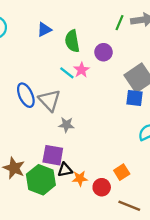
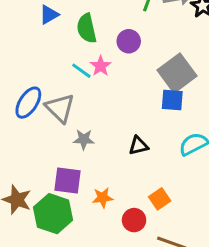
blue ellipse: (26, 95) -> (28, 103), turned 60
black triangle: (65, 170) -> (138, 146), moved
orange star: (80, 178) -> (103, 198), moved

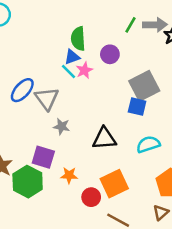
blue triangle: (49, 15) -> (72, 57), moved
black triangle: (138, 146) -> (104, 139), size x1.5
orange square: (160, 199) -> (114, 184), size x1.6

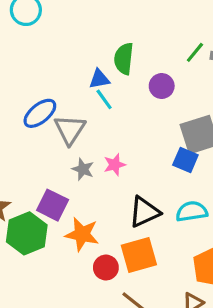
blue triangle: (72, 57) -> (99, 79), moved
pink star: (84, 70) -> (115, 165), moved
black triangle: (104, 139) -> (144, 212), moved, turned -30
orange star: (69, 175) -> (82, 234), size x1.5

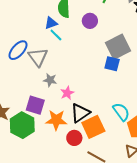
pink star: (115, 165) -> (67, 93), moved
cyan semicircle: (192, 211) -> (121, 112), moved, turned 72
black triangle: (144, 212) -> (80, 113), moved

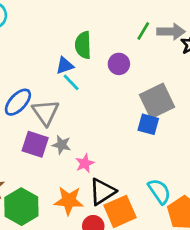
purple square: (35, 105) -> (35, 144), moved

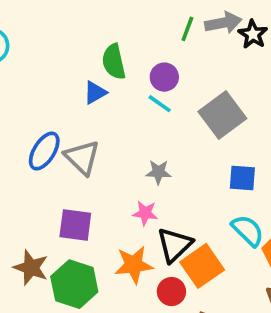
cyan line: (71, 82) -> (160, 104), moved
blue square: (148, 124) -> (242, 178), moved
purple square: (35, 144) -> (75, 225), moved
gray star: (62, 145) -> (158, 172), moved
pink star: (85, 163) -> (145, 213), turned -30

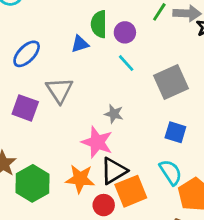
purple circle: (164, 77) -> (125, 32), moved
blue ellipse: (44, 151) -> (27, 54), moved
pink star: (145, 213) -> (97, 142), size x1.6
purple square: (75, 225) -> (25, 108), moved

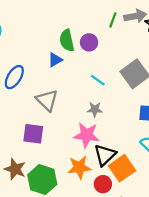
cyan line: (126, 63) -> (98, 80), moved
purple square: (25, 108) -> (33, 134), moved

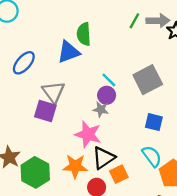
purple circle: (89, 42) -> (107, 95), moved
blue triangle: (55, 60) -> (69, 52), size x1.5
purple square: (33, 134) -> (45, 111), moved
orange square: (122, 168) -> (119, 174), size x0.7

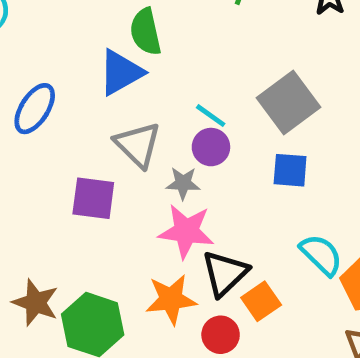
gray triangle: (53, 92) -> (138, 145), moved
gray star: (101, 109) -> (183, 183), moved
blue square: (154, 122) -> (290, 170), moved

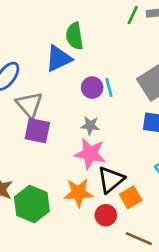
cyan line: (211, 116) -> (109, 87), turned 36
gray triangle: (138, 145) -> (29, 105), moved
purple circle: (211, 147) -> (92, 88), moved

